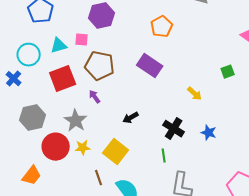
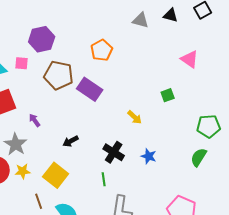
brown pentagon: (100, 66) -> (59, 75), moved

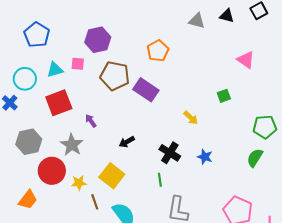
yellow star: (23, 171) -> (79, 183), moved

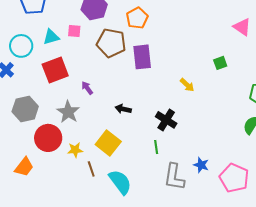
orange pentagon: (158, 51) -> (137, 18), moved
purple rectangle: (146, 90) -> (142, 57), turned 50
black arrow: (127, 142) -> (123, 109), turned 42
blue star: (205, 157) -> (201, 165), moved

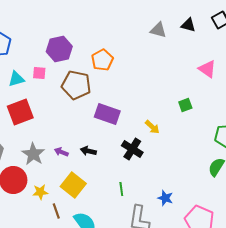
purple rectangle: (142, 57) -> (107, 114), moved, turned -65
purple arrow: (87, 88) -> (61, 152), moved, turned -32
black cross: (166, 120) -> (132, 149), moved
blue star: (201, 165) -> (165, 198), moved

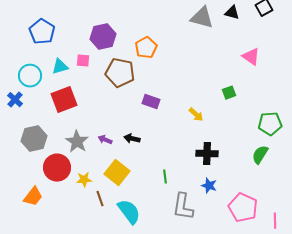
gray triangle: (158, 30) -> (202, 18), size x1.4
purple rectangle: (107, 114) -> (151, 102), size x0.7
black cross: (132, 149) -> (207, 154), moved, turned -30

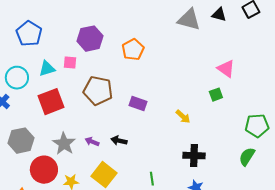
pink triangle: (251, 57) -> (226, 69), moved
brown pentagon: (120, 73) -> (98, 91), moved

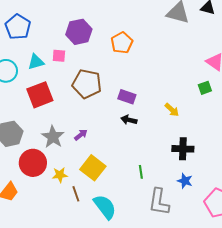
black arrow: (119, 141) -> (129, 120), moved
purple arrow: (92, 142) -> (81, 135), turned 120

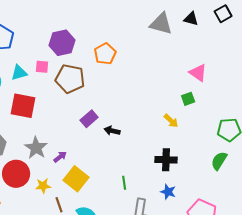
brown pentagon: (87, 84) -> (70, 79), moved
red square: (40, 95) -> (23, 106), turned 32
purple rectangle: (127, 97) -> (89, 119), moved, turned -60
yellow arrow: (172, 110) -> (171, 121), moved
purple arrow: (81, 135) -> (60, 157), moved

